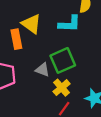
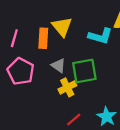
gray triangle: (43, 70) -> (58, 66), moved
yellow cross: (62, 88) -> (67, 87), moved

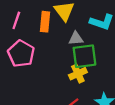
gray triangle: (58, 66) -> (76, 39), moved, turned -42
yellow cross: (67, 87) -> (78, 74), moved

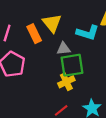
orange rectangle: (45, 22) -> (34, 34), turned -30

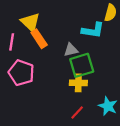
yellow triangle: (52, 23) -> (30, 22), moved
yellow cross: (66, 82) -> (78, 83), turned 35

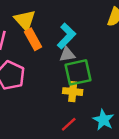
cyan L-shape: (93, 30) -> (66, 36), moved, turned -60

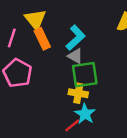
gray triangle: (67, 54) -> (75, 56), turned 35
cyan star: (103, 120) -> (85, 114), moved

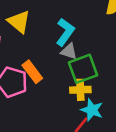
orange rectangle: (42, 39) -> (32, 72), moved

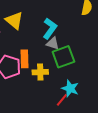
orange rectangle: (32, 72) -> (24, 59), turned 36
yellow cross: (80, 90) -> (40, 72), moved

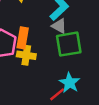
yellow cross: (40, 72) -> (26, 55), moved

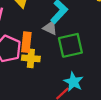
gray triangle: (59, 26) -> (50, 28), moved

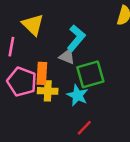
cyan star: (73, 82) -> (77, 95), moved

